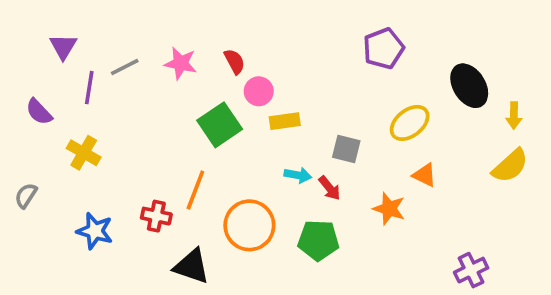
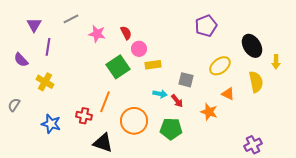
gray line: (125, 67) -> (71, 19), moved
yellow semicircle: (510, 166) -> (256, 82), moved, turned -60

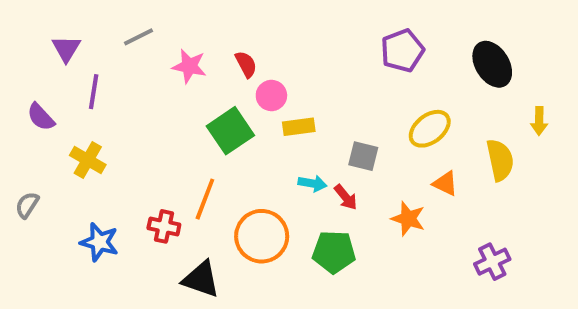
black ellipse: (252, 46) -> (492, 64), moved
purple cross: (253, 145) -> (492, 262), moved

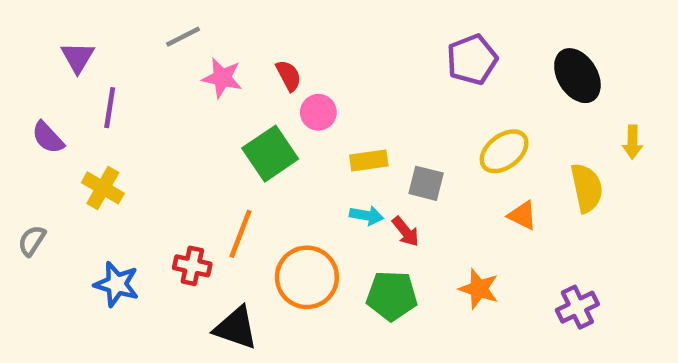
gray line: (139, 37) -> (183, 37), moved
yellow rectangle: (299, 127) -> (369, 160), moved
orange star: (408, 219) -> (479, 289), moved

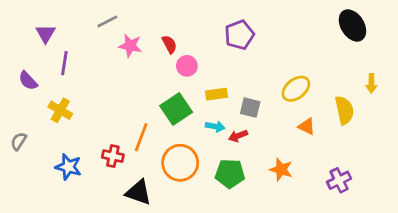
purple pentagon: (472, 60) -> (239, 35), moved
black ellipse: (577, 76) -> (352, 25), moved
green square: (270, 154) -> (176, 109), moved
red arrow: (405, 232) -> (238, 136), turned 108

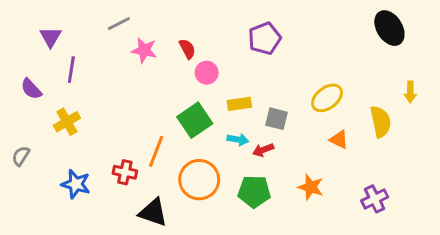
yellow cross: (60, 110) -> (67, 122), turned 30

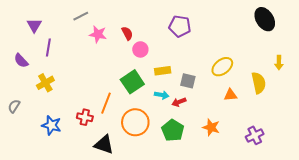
purple pentagon: (265, 38) -> (180, 26), turned 30
orange triangle: (339, 140) -> (230, 95), turned -32
green pentagon: (254, 192) -> (173, 130), turned 30

